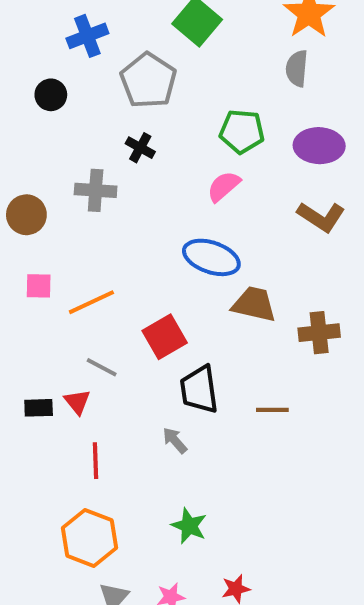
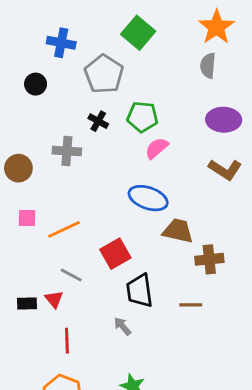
blue cross: (87, 36) -> (61, 43), turned 32
green pentagon: (242, 131) -> (142, 117), moved
brown cross: (319, 333) -> (209, 259), moved

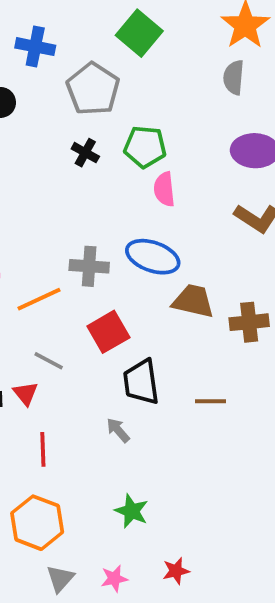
pink semicircle: (157, 148) -> (164, 189), turned -55
gray cross: (67, 151) -> (89, 266), moved
brown cross: (209, 259) -> (249, 322), moved

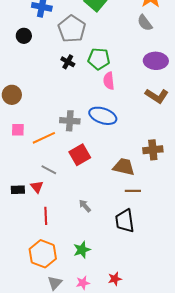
gray semicircle: (234, 77) -> (145, 23), turned -42
brown trapezoid: (193, 301) -> (124, 167), moved
black trapezoid: (141, 382) -> (125, 221), moved
green star: (132, 511) -> (82, 250), moved, turned 30

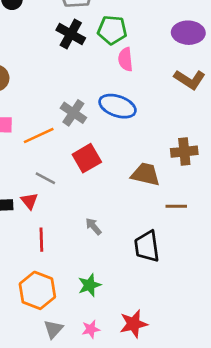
black cross: (68, 62) -> (71, 34), size x1.5
gray cross: (70, 121) -> (73, 113), turned 30
brown line: (133, 191) -> (176, 206), moved
red star: (115, 279) -> (134, 324), size x1.5

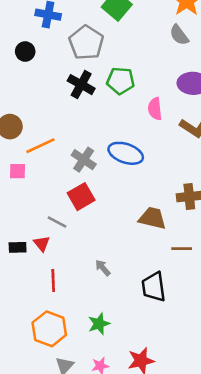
pink semicircle: (126, 59) -> (155, 109), moved
orange line: (39, 136) -> (40, 146), moved
red square: (87, 158) -> (81, 197), moved

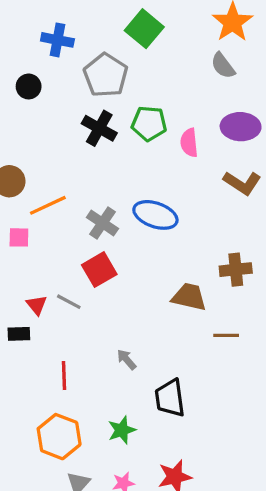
pink semicircle: (155, 109) -> (189, 143), moved
red triangle: (42, 244) -> (37, 305), moved
black trapezoid: (154, 287) -> (170, 398), moved

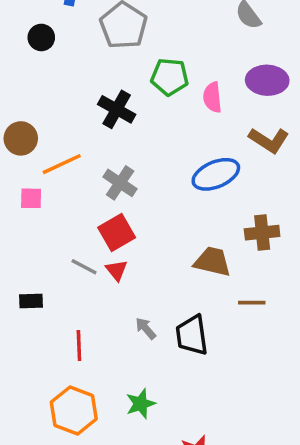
black cross: (99, 128) -> (117, 109), moved
blue ellipse: (155, 215) -> (216, 174), moved, turned -42
red triangle: (37, 305) -> (117, 270), moved
black trapezoid: (170, 398) -> (192, 335), moved

